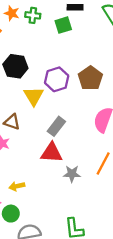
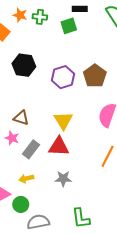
yellow triangle: (34, 96) -> (63, 121), moved
gray rectangle: (56, 126) -> (31, 149), moved
gray star: (72, 174) -> (63, 179), moved

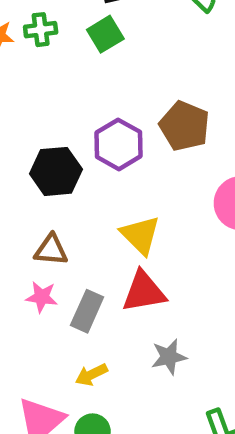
black hexagon: (24, 65) -> (56, 171), moved

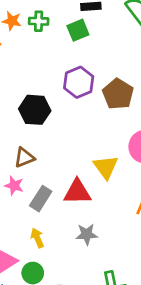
purple hexagon: (118, 144) -> (79, 82), moved
yellow triangle: (140, 235) -> (106, 167), moved
brown triangle: (51, 250) -> (24, 158), turned -35
yellow arrow: (91, 375) -> (37, 238), turned 84

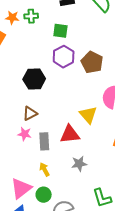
green square: (78, 30) -> (60, 31), moved, turned 35
gray rectangle: (41, 199) -> (44, 141), turned -30

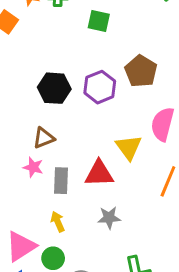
purple hexagon: (64, 57) -> (100, 87), moved

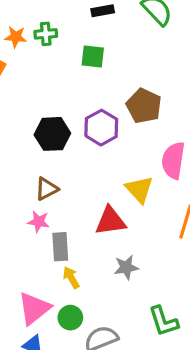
gray rectangle: (61, 181) -> (60, 247), moved

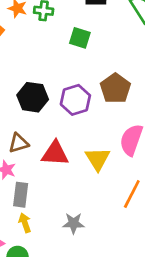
red triangle: (110, 221) -> (55, 153), moved

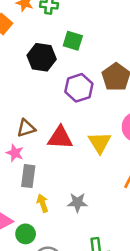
green square: (80, 38) -> (73, 41), moved
black hexagon: (33, 97) -> (42, 57), moved
yellow arrow: (25, 223) -> (43, 203), moved

